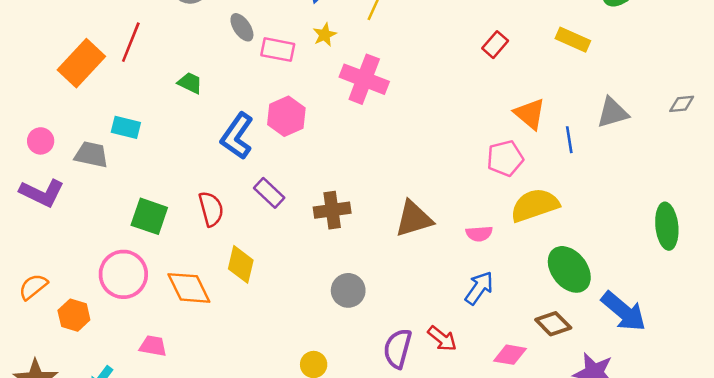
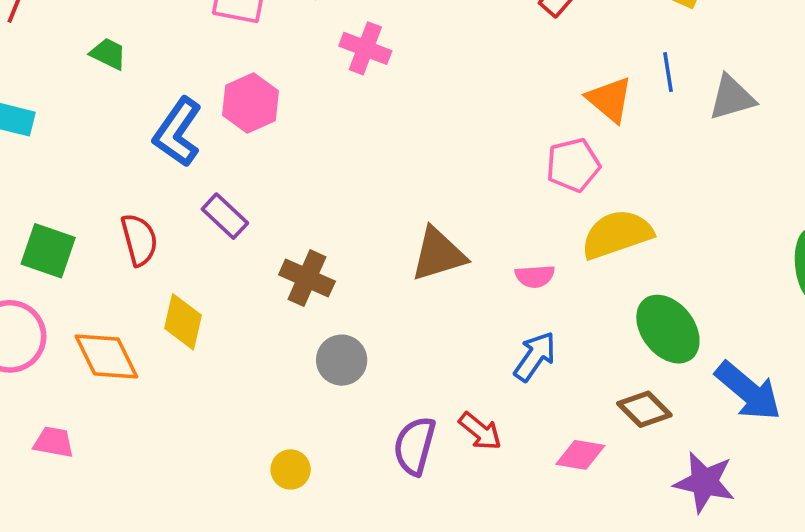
pink cross: (364, 79) -> (365, 48), size x0.7
blue line: (569, 140) -> (668, 72), moved
brown cross: (332, 210) -> (307, 278), moved, turned 32

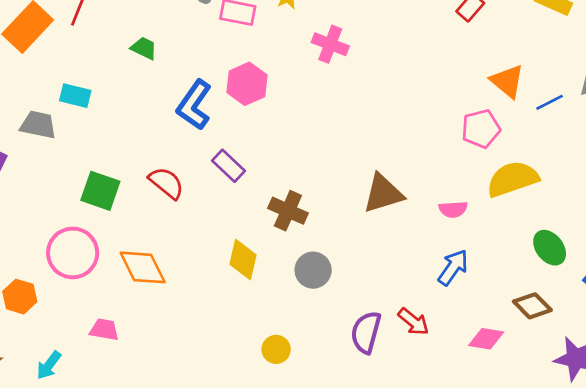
blue line: (668, 72) -> (550, 102), moved, turned 72
red semicircle: (139, 240) -> (166, 183), turned -36
yellow diamond: (183, 322) -> (243, 260), moved
green ellipse: (668, 329) -> (550, 248), size x0.7

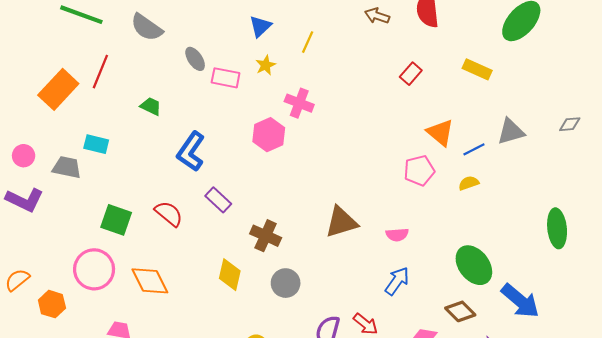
pink hexagon: (247, 84) -> (269, 135), moved
yellow semicircle: (513, 179) -> (469, 183), moved, size x0.5
green ellipse: (550, 248) -> (474, 265), size x1.4

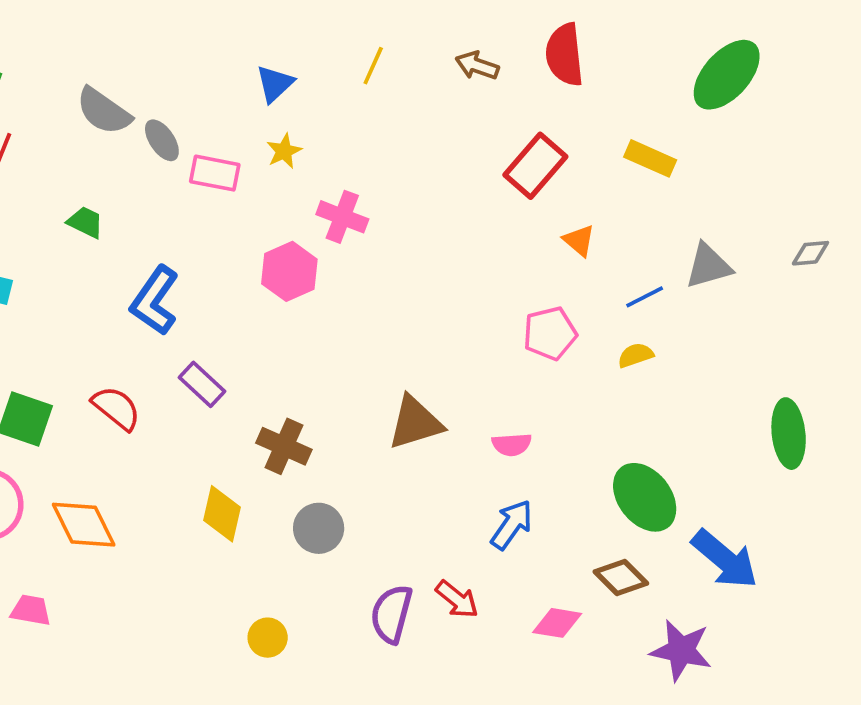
gray semicircle: (147, 27) -> (104, 111), moved
yellow line: (308, 42) -> (373, 66), moved
red rectangle: (411, 74) -> (535, 166), size x1.6
orange triangle: (440, 133) -> (579, 240), moved, size x0.7

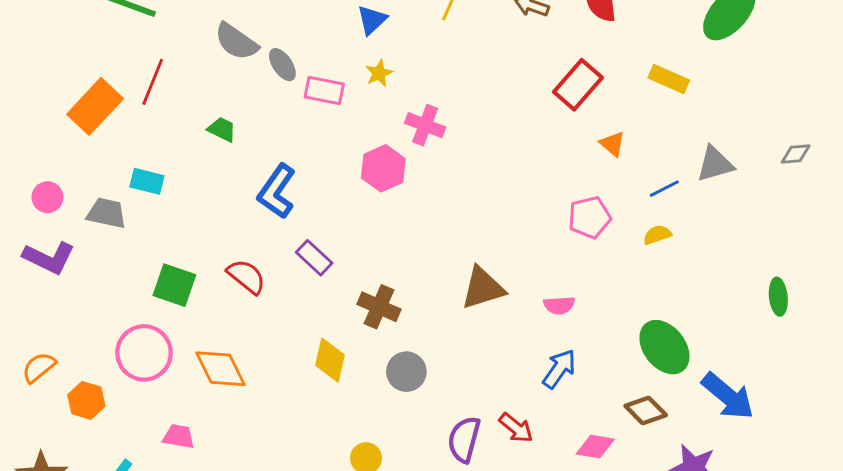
green ellipse: (789, 434) -> (778, 297), size x0.7

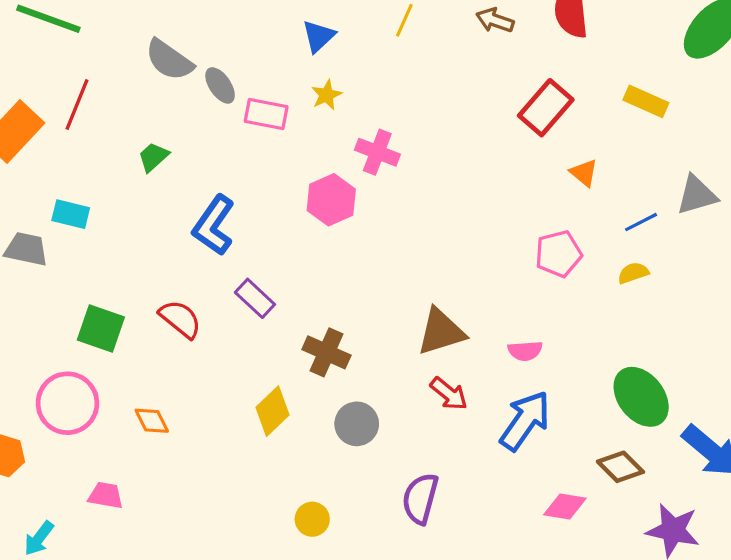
green trapezoid: (222, 129) -> (153, 157), turned -68
yellow diamond: (330, 360) -> (272, 411), turned 33
orange diamond: (220, 369) -> (152, 421), size x0.6
blue arrow: (559, 369) -> (525, 421), size x1.4
red arrow: (516, 428) -> (449, 394), moved

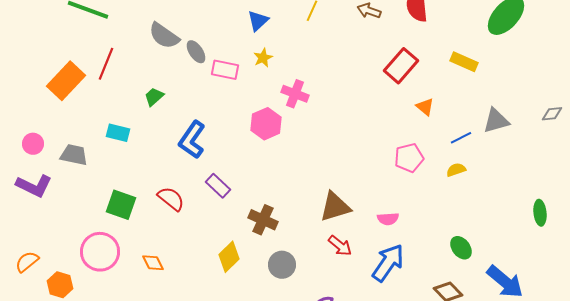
cyan rectangle: (71, 214) -> (118, 133), moved
green ellipse: (641, 397) -> (461, 248), size x0.6

